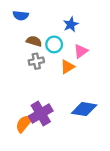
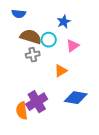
brown semicircle: (34, 41) -> (31, 37), size x1.5
orange triangle: (67, 67) -> (61, 71), moved
orange semicircle: (24, 124) -> (22, 111), turned -48

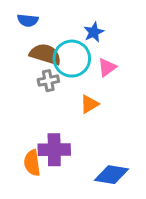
cyan circle: (49, 40) -> (72, 59), size x1.6
blue diamond: (76, 98) -> (111, 175), moved
purple cross: (37, 102) -> (54, 150), turned 30

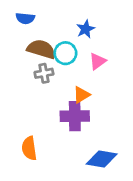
cyan circle: (72, 59) -> (65, 53), size x0.7
purple cross: (54, 150) -> (75, 116), moved

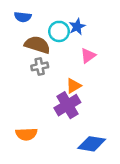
cyan circle: (65, 53) -> (59, 31), moved
purple cross: (75, 116) -> (67, 105), turned -30
orange semicircle: (29, 148) -> (26, 134), turned -85

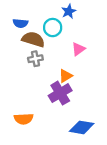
blue semicircle: (23, 17) -> (20, 23), moved
blue star: (77, 27) -> (69, 11), moved

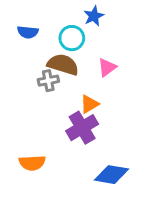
brown semicircle: (33, 39) -> (63, 64), moved

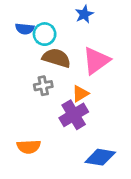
cyan circle: (72, 38) -> (45, 34), moved
pink triangle: (107, 67) -> (96, 61), size x1.6
gray cross: (48, 81) -> (43, 86), moved

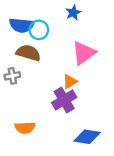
blue semicircle: (25, 29) -> (22, 25), size x1.5
brown semicircle: (56, 58) -> (28, 53), moved
gray cross: (43, 86) -> (12, 76), moved

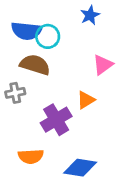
pink triangle: (84, 53) -> (103, 65), size x0.7
purple cross: (64, 100) -> (56, 120), moved
blue diamond: (87, 137) -> (80, 168), moved

